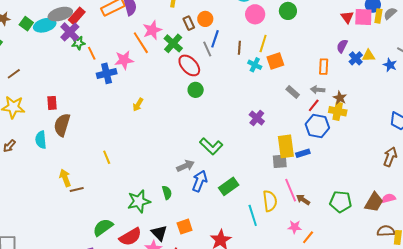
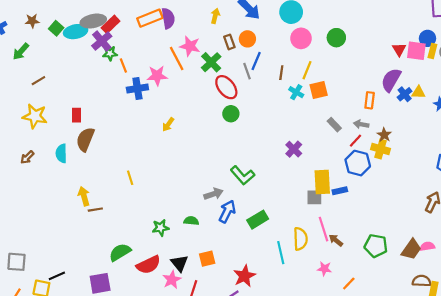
pink star: (152, 30) -> (190, 46), turned 30
purple semicircle: (342, 46) -> (391, 80), size x1.6
green semicircle: (167, 193) -> (191, 221), turned -72
green star: (139, 201) -> (161, 228), size x0.7
orange line: (308, 237) -> (349, 284), moved

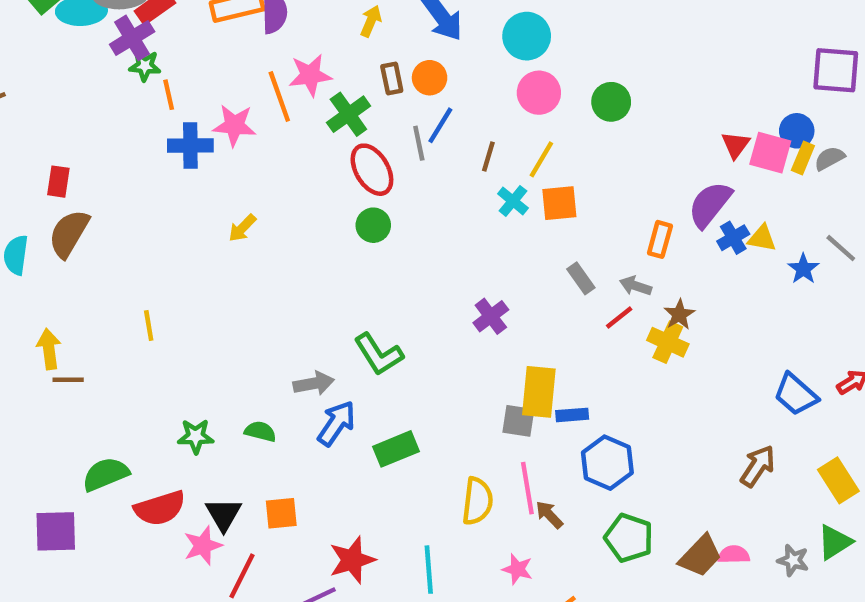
pink star: (190, 46) -> (310, 75), turned -30
blue hexagon: (358, 163) -> (607, 463), moved
cyan line: (281, 253) -> (429, 570), moved

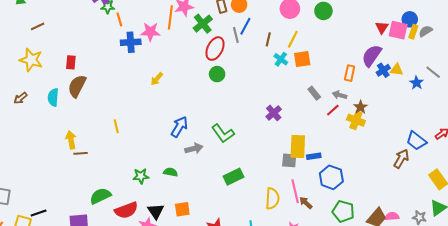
orange line: (279, 96) -> (170, 17), turned 30
red ellipse: (372, 170) -> (215, 49), turned 60
blue arrow: (336, 423) -> (179, 127), moved
brown arrow: (758, 466) -> (401, 159), moved

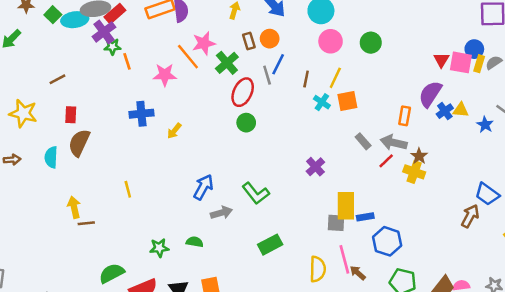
orange line: (170, 17) -> (188, 57), turned -45
brown line: (38, 26) -> (57, 79), moved
blue cross: (131, 42) -> (141, 114), moved
gray arrow: (340, 95) -> (394, 143), size x1.5
brown arrow: (21, 98) -> (12, 160), turned -144

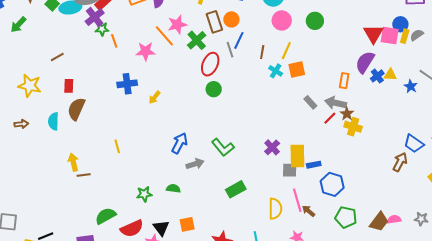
brown rectangle: (249, 41) -> (214, 22), size x1.5
red triangle: (441, 60) -> (373, 34), size x1.5
brown star: (419, 156) -> (347, 114), moved
purple cross: (315, 167) -> (272, 147), moved

